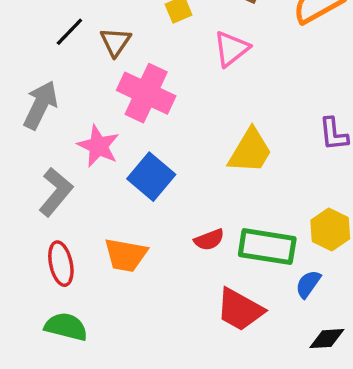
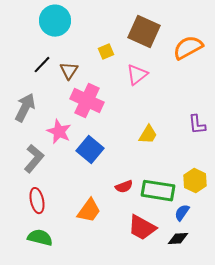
yellow trapezoid: (250, 151) -> (148, 135), size x0.7
orange trapezoid: (126, 255) -> (89, 211), moved, turned -64
black diamond: (327, 339) -> (178, 239), moved

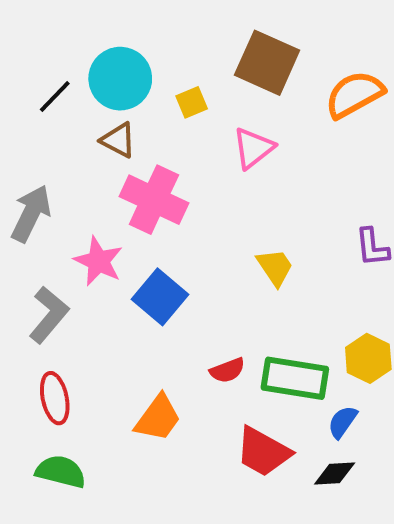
cyan circle: (55, 21) -> (120, 79), moved
black line: (42, 65) -> (55, 96), moved
brown triangle: (69, 71) -> (118, 140), turned -36
yellow trapezoid: (148, 135) -> (275, 267), turned -65

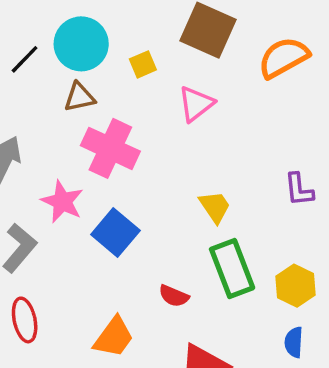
brown triangle: (118, 140) -> (79, 97), turned -40
red semicircle: (227, 370) -> (174, 296), turned 44
green rectangle: (295, 378) -> (232, 269), moved, turned 60
blue semicircle: (343, 422) -> (294, 342), moved, turned -32

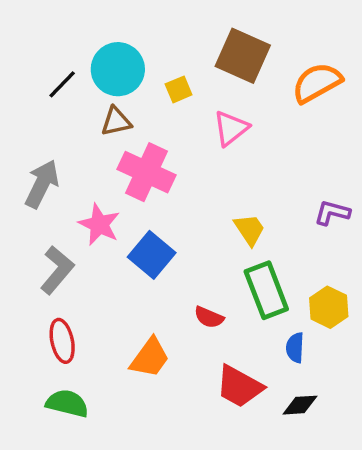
purple L-shape: (299, 190) -> (332, 213), turned 111
blue semicircle: (294, 342) -> (295, 348), moved

